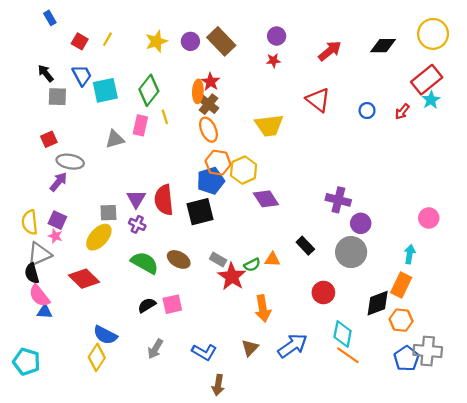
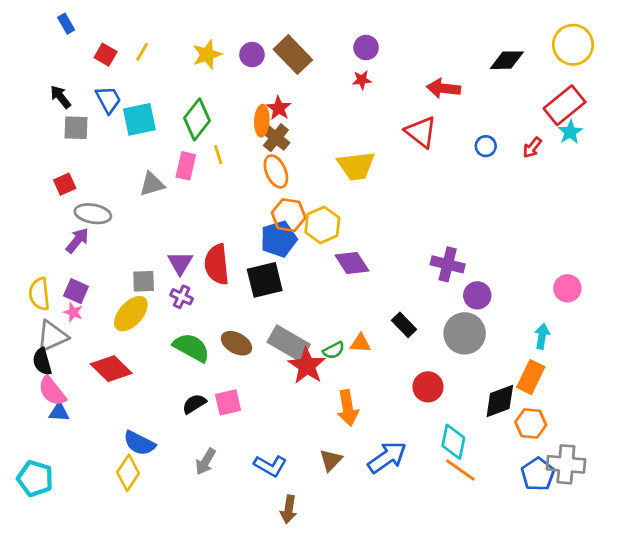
red arrow: (330, 51) -> (443, 88), moved, turned -135
gray rectangle: (218, 259) -> (289, 343), size x1.8

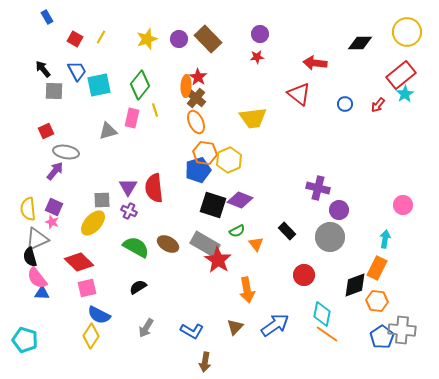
purple diamond: (352, 263) -> (240, 200), moved, turned -35
black square: (265, 280) -> (213, 205), moved, turned 32
orange triangle: (360, 343) -> (256, 244), turned 49
green semicircle: (334, 350) -> (237, 231), moved
pink square: (228, 402) -> (87, 288), moved

